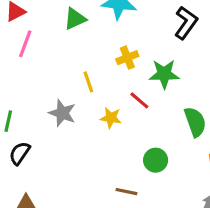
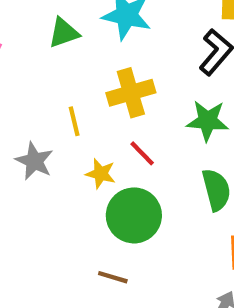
yellow cross: (127, 58) -> (131, 93), size x1.5
green star: (164, 74) -> (208, 121), moved
green circle: (156, 160) -> (134, 215), moved, size x1.6

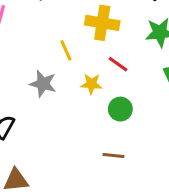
yellow cross: (131, 93) -> (102, 23), turned 36
green circle: (134, 215) -> (120, 109), size x0.6

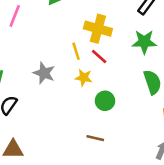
yellow line: (66, 50) -> (76, 51), moved
red line: (118, 64) -> (99, 57), moved

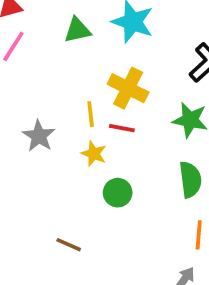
red line: (99, 57) -> (122, 128), turned -42
brown line: (95, 138) -> (69, 245), moved

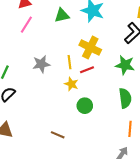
red line: (122, 128) -> (87, 70), turned -32
gray star: (39, 136) -> (41, 64), moved, turned 30

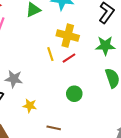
gray star: (41, 64) -> (14, 79), moved, turned 30
yellow star: (71, 84) -> (30, 106), moved

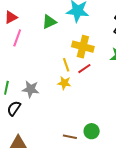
green circle: (74, 94) -> (92, 131), moved
yellow star: (30, 106) -> (64, 83), moved

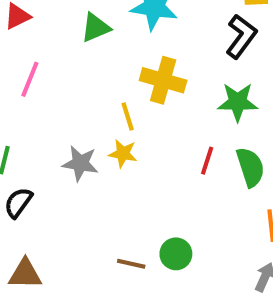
pink line: (17, 38) -> (30, 79), moved
red line: (84, 69) -> (207, 161), moved, turned -40
gray star: (31, 89) -> (80, 163), moved

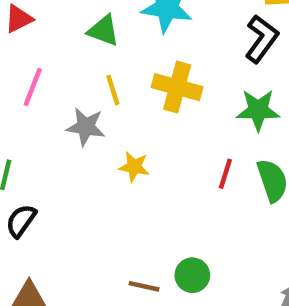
green triangle: (96, 28) -> (103, 30), turned 44
yellow line: (128, 116) -> (113, 90), moved
gray star: (80, 163) -> (86, 127), moved

